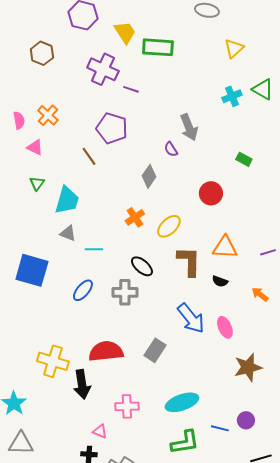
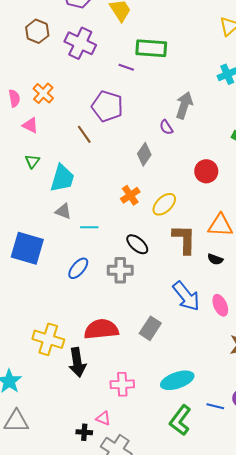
green rectangle: (158, 47) -> (151, 48), moved
purple cross: (103, 69) -> (80, 43), moved
gray arrow: (189, 127) -> (184, 105), turned -140
pink triangle: (100, 431) -> (103, 418), moved
green L-shape: (185, 442) -> (180, 420), turned 136

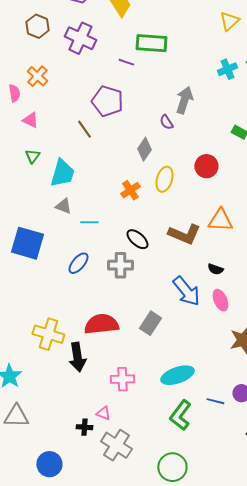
orange cross: (43, 93) -> (37, 76), moved
yellow ellipse: (164, 204) -> (164, 179), moved, turned -30
brown L-shape: (184, 239) -> (184, 234), turned 112
black semicircle: (215, 259) -> (215, 269), moved

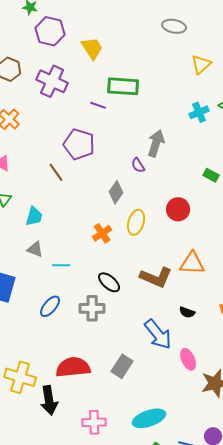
cyan trapezoid: (62, 173) -> (34, 216), size x0.7
pink ellipse: (220, 300) -> (188, 359), moved

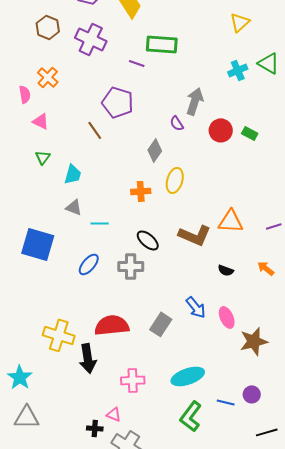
red circle: (178, 209) -> (221, 130), moved
orange cross: (102, 233) -> (141, 191), turned 30
blue arrow: (158, 334) -> (196, 307), moved, size x0.7

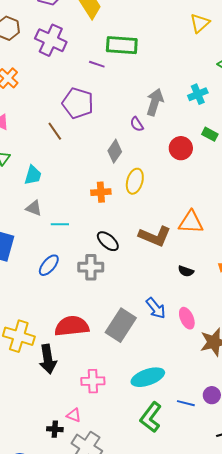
cyan cross: (238, 70) -> (198, 94), moved
red circle: (221, 130) -> (181, 148), moved
gray rectangle: (161, 324) -> (121, 325), size x1.4

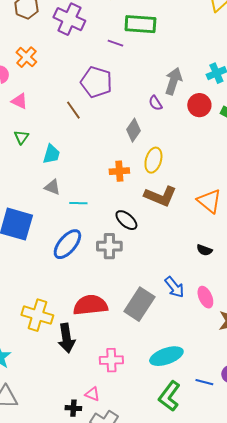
red circle: (181, 148) -> (199, 105), moved
orange triangle: (191, 222) -> (209, 201), turned 36
brown L-shape: (155, 236) -> (160, 196), moved
blue ellipse: (49, 265) -> (67, 244), size x1.4

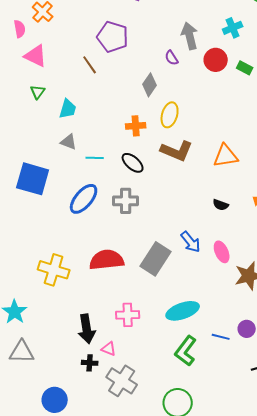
gray arrow: (173, 81) -> (190, 36), turned -32
pink triangle: (19, 101) -> (36, 56), size x1.4
orange triangle: (209, 201) -> (226, 156), turned -48
black ellipse: (126, 220) -> (133, 163), moved
black arrow: (66, 338) -> (87, 329), moved

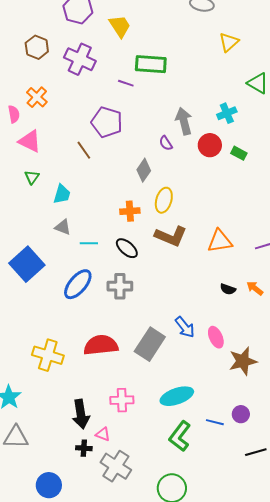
blue square: (33, 179) -> (27, 264), turned 32
black semicircle: (221, 205) -> (228, 289), moved

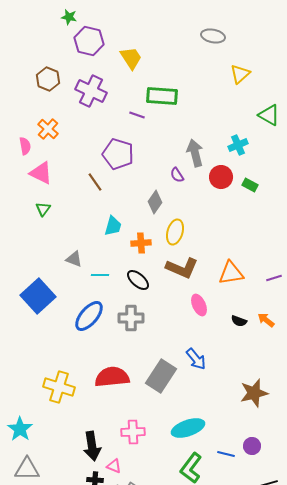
cyan trapezoid: (62, 194) -> (113, 226), moved
pink ellipse: (216, 337) -> (199, 305), moved

